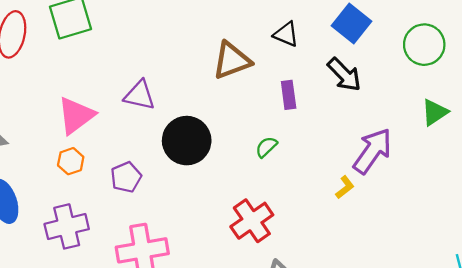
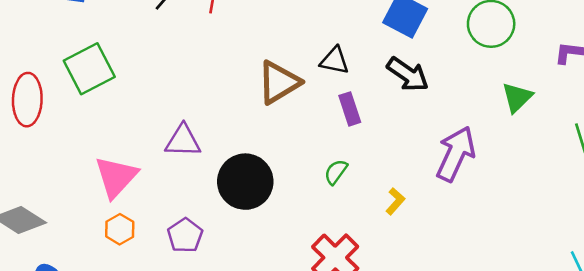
black triangle: (286, 34) -> (335, 61), moved
yellow L-shape: (345, 187) -> (395, 201), moved

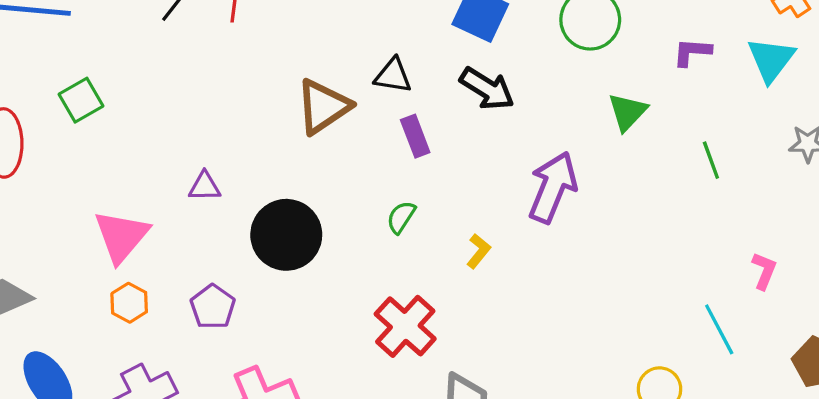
green square: (89, 69) -> (81, 100), size x0.7
purple triangle: (183, 141) -> (205, 186), size x0.7

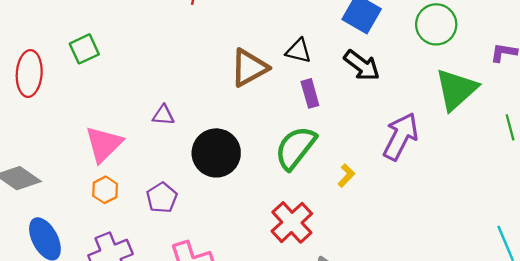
green triangle: (628, 112) -> (456, 90), size x1.6
green semicircle: (401, 217) -> (296, 148), size x2.0

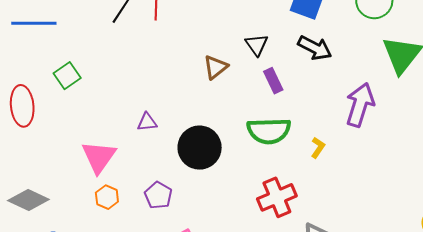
black triangle: (298, 51) -> (257, 45), turned 50
brown triangle: (249, 68) -> (216, 67), size x0.7
green semicircle: (296, 148) -> (269, 131), turned -120
red cross: (292, 222) -> (277, 197), turned 30

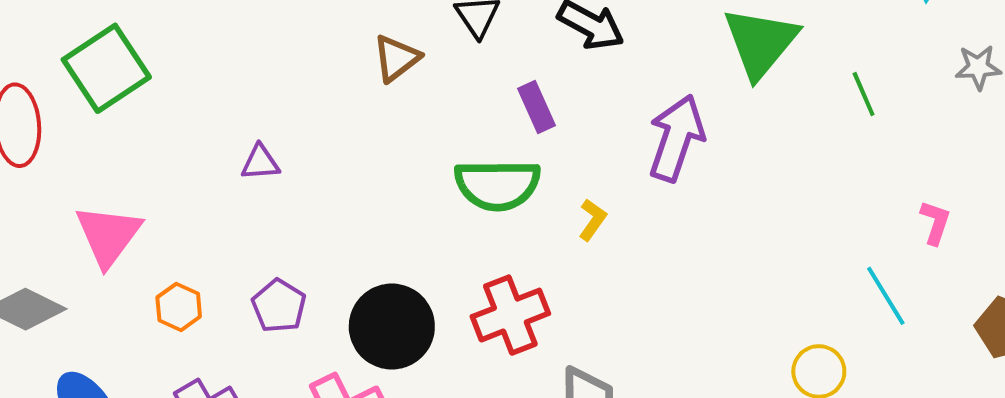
green square: (67, 76) -> (106, 68), size x1.6
purple rectangle: (273, 81) -> (537, 107), moved
black circle: (200, 148) -> (392, 327), moved
pink triangle: (99, 157) -> (108, 235), moved

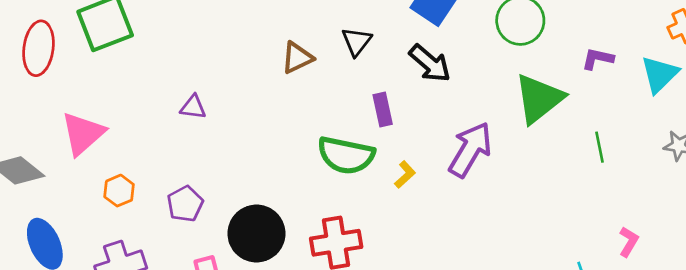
yellow L-shape: (592, 220) -> (405, 175), moved

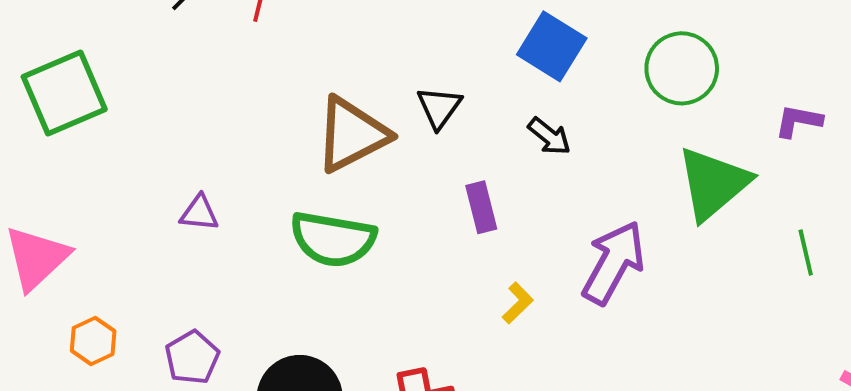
brown triangle: (297, 58) -> (352, 134), size x1.6
black arrow: (430, 63) -> (549, 136), size x0.7
green semicircle: (346, 155) -> (333, 239), moved

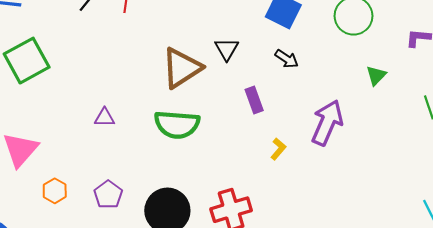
green triangle: (713, 183) -> (376, 75), size x0.5

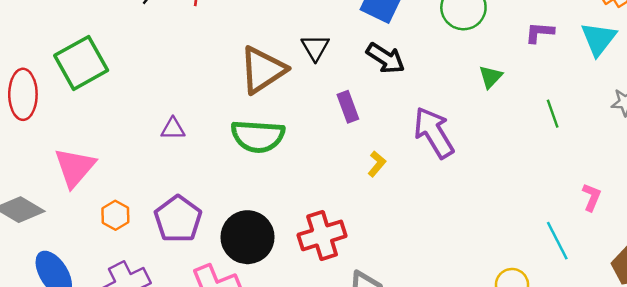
black arrow: (287, 59) -> (386, 58), size x1.4
purple arrow: (327, 123) -> (434, 133), turned -54
purple pentagon: (108, 195) -> (178, 219), size x1.4

